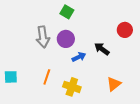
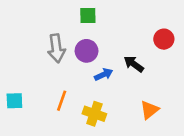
green square: (67, 12) -> (88, 15), turned -32

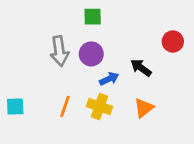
orange triangle: (149, 110) -> (144, 108), moved
yellow cross: (94, 114) -> (100, 106), moved

